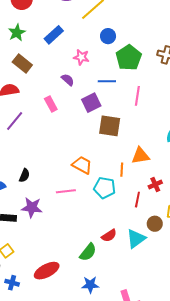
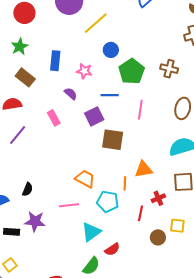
blue rectangle: (54, 35) -> (55, 61), moved, turned -42
cyan triangle: (136, 239) -> (91, 232), moved

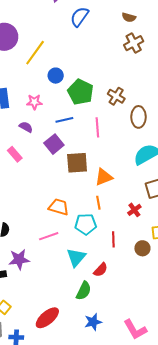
brown cross: (169, 69) -> (116, 96), moved, turned 30
orange triangle: (144, 169) -> (104, 177), moved
red line: (141, 213) -> (113, 239), moved

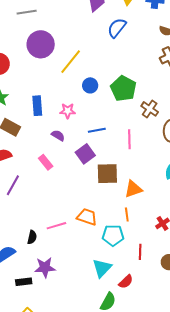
green pentagon: (81, 92) -> (123, 88), moved
pink line: (49, 236) -> (56, 226), moved

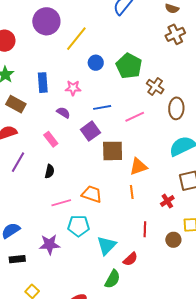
pink line: (129, 139) -> (135, 117), turned 66
cyan pentagon: (113, 235) -> (79, 226), moved
black semicircle: (32, 237) -> (50, 171), moved
black rectangle: (24, 282) -> (17, 259), moved

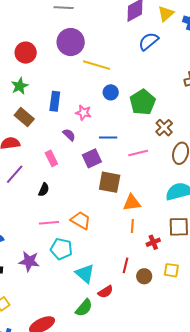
yellow line: (76, 39) -> (97, 65), turned 56
orange line: (132, 192) -> (132, 226), moved
brown circle: (173, 240) -> (144, 276), moved
cyan triangle: (107, 245) -> (85, 274), turned -45

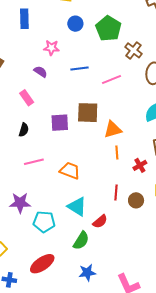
blue rectangle: (55, 101) -> (24, 19), moved
purple square: (92, 158) -> (60, 123), moved, turned 30
orange trapezoid: (81, 220) -> (70, 171), moved
cyan pentagon: (61, 249) -> (44, 222), moved

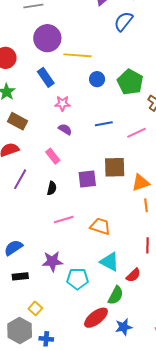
blue rectangle: (24, 19) -> (46, 77), turned -30
pink star: (51, 48) -> (62, 103), moved
red ellipse: (42, 264) -> (96, 318), moved

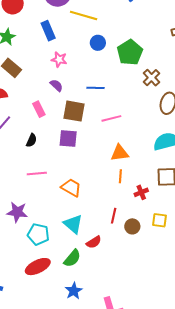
pink line: (136, 133) -> (111, 118), moved
brown square: (115, 167) -> (74, 111), moved
red ellipse: (96, 318) -> (38, 267), moved
blue star: (124, 327) -> (74, 291), turned -30

